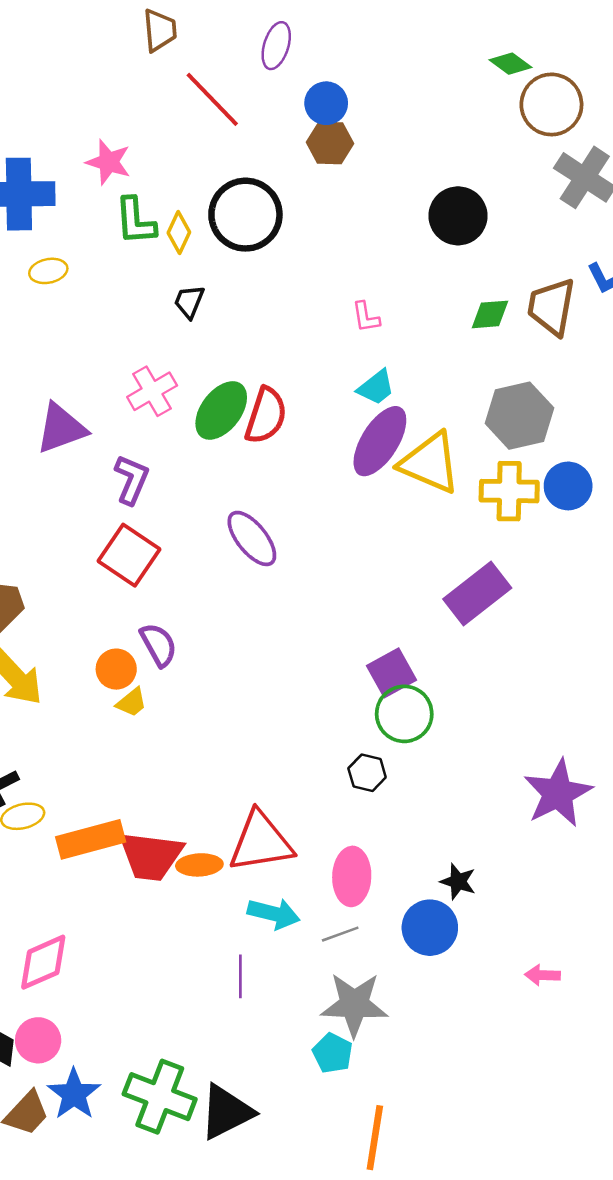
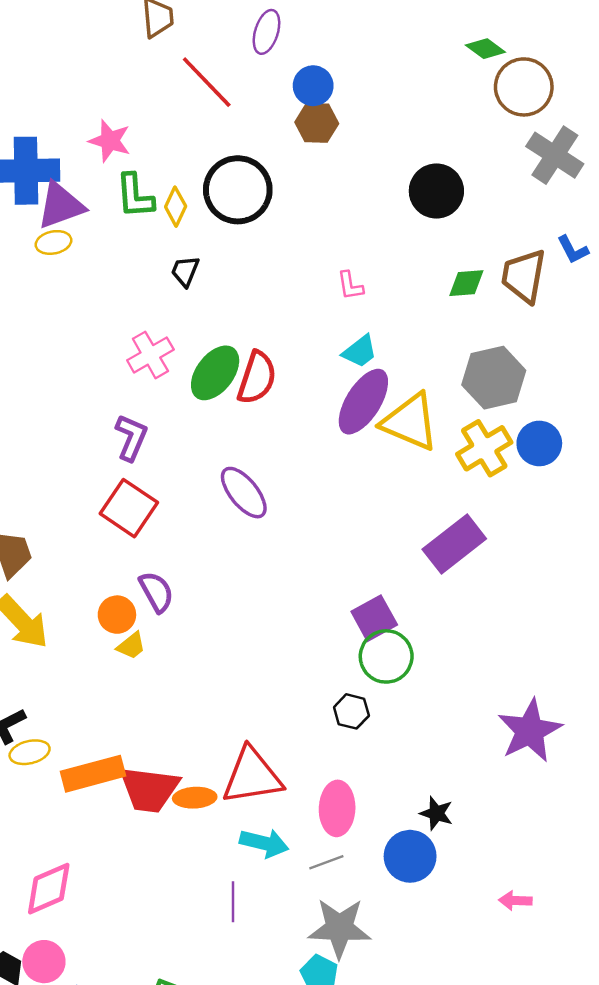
purple triangle: (61, 428) -> (61, 205), moved
yellow cross: (509, 491) -> (484, 448), turned -32

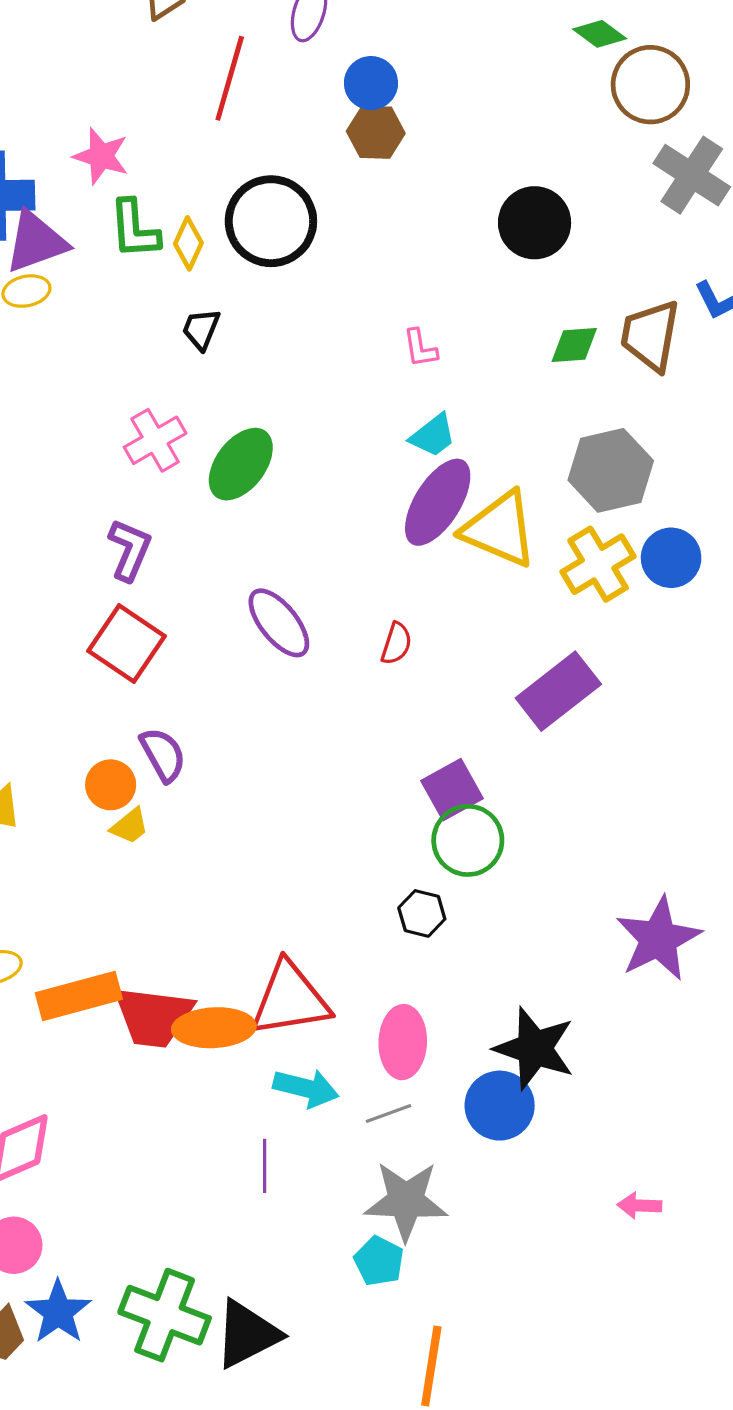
red line: (207, 82) -> (230, 78), turned 60
red semicircle: (257, 378) -> (396, 644), moved, size x0.6
orange ellipse: (195, 798) -> (214, 1028), size x1.4
black star: (436, 813) -> (535, 1048), size x1.8
pink arrow: (515, 901) -> (639, 1206), moved

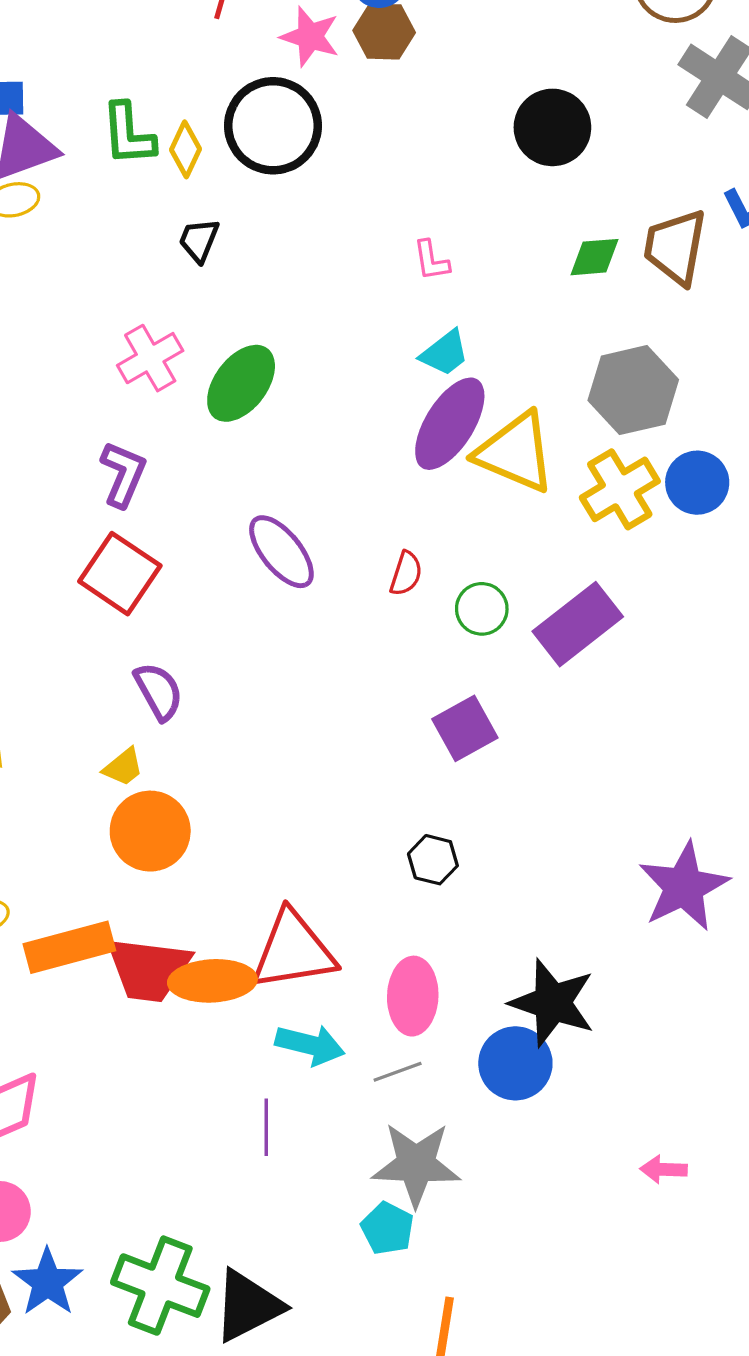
pink star: (101, 156) -> (310, 37), moved
orange circle: (111, 785) -> (150, 831), moved, size x1.5
green circle: (468, 840) -> (482, 609), moved, size x0.7

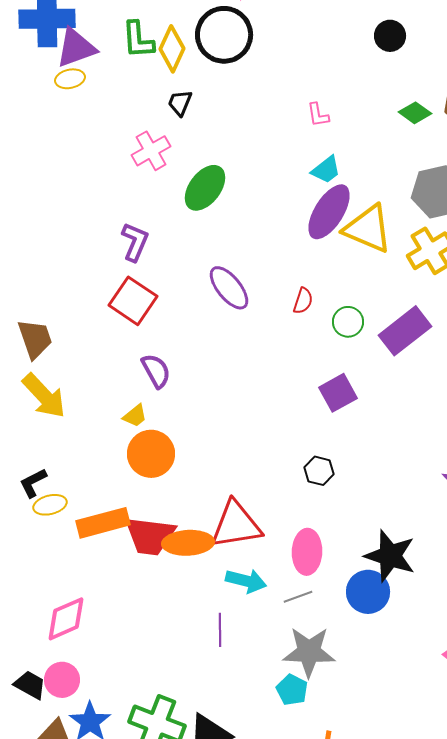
black circle: (552, 127) -> (390, 36), size x0.7
yellow diamond: (185, 149) -> (172, 49), size x1.4
green diamond: (595, 257) -> (415, 113), turned 40
pink cross: (150, 358) -> (151, 151), moved

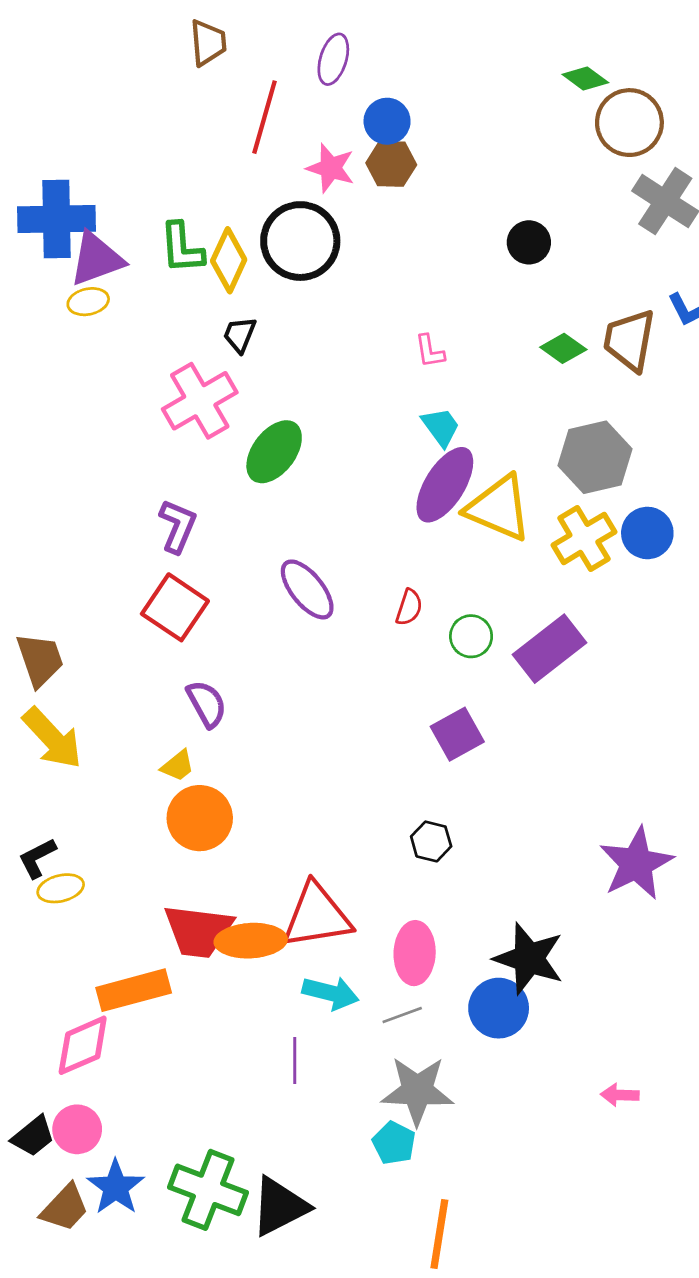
pink cross: (151, 151) -> (200, 401), size x1.4
cyan trapezoid: (326, 170) -> (441, 427), turned -88
orange rectangle: (103, 523) -> (134, 990), moved
black trapezoid: (30, 685) -> (33, 1136), turned 112

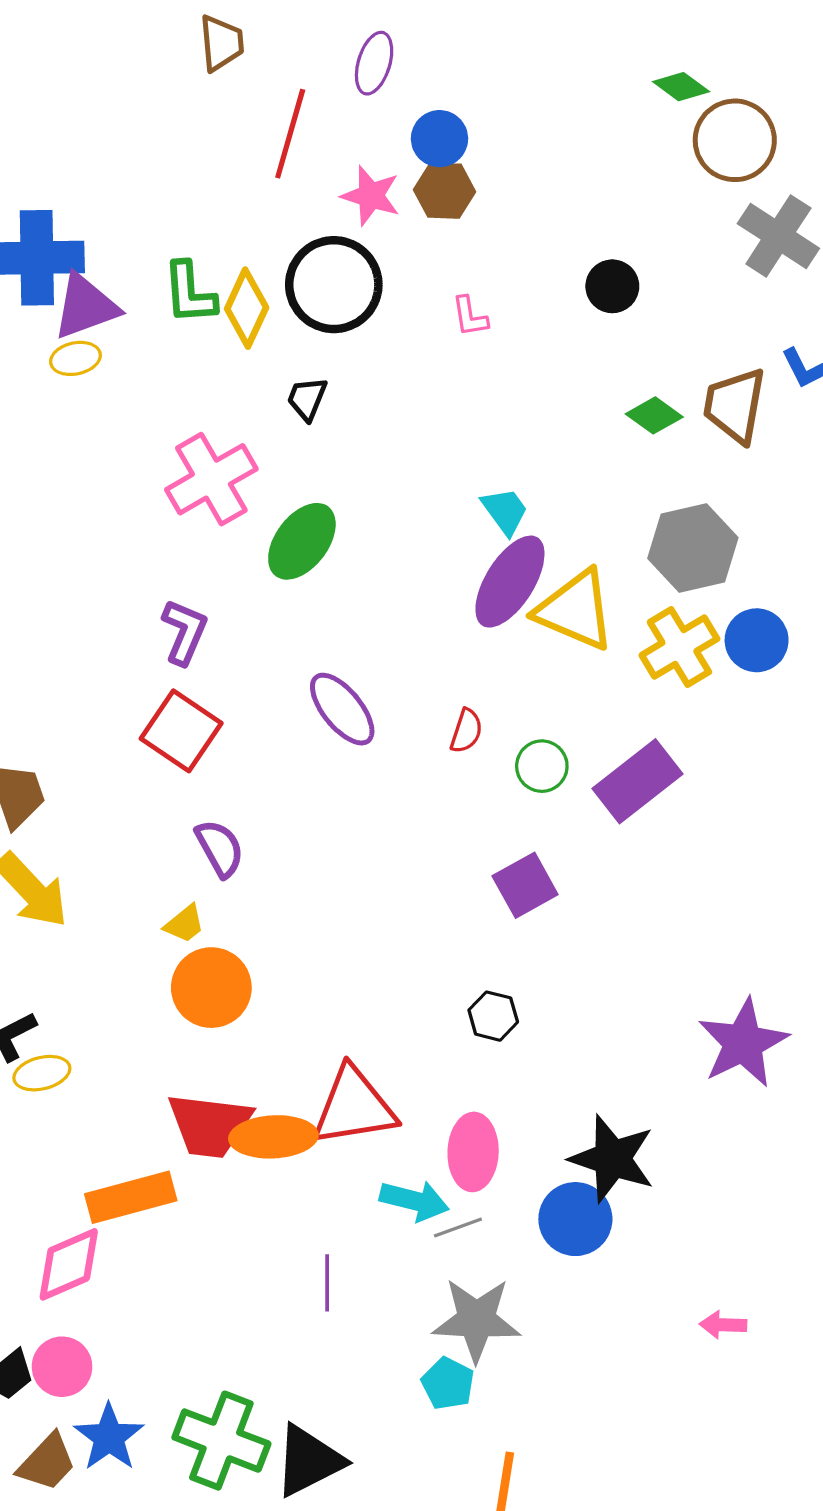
black trapezoid: (240, 335) -> (307, 399), moved
pink L-shape: (430, 351) -> (470, 316), moved
cyan arrow: (331, 993) -> (414, 1201), moved

